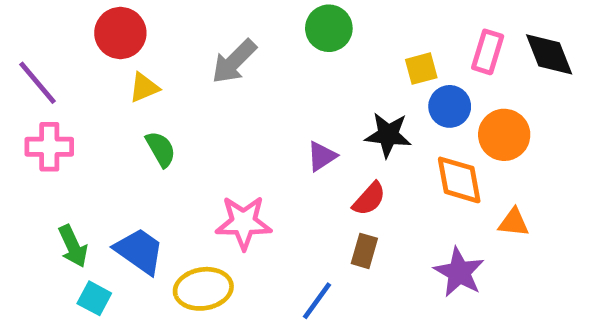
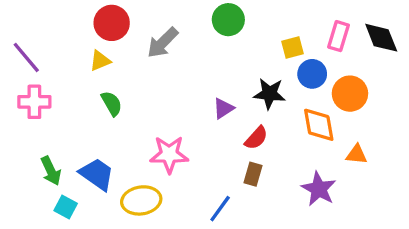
red circle: (120, 33) -> (112, 23), moved

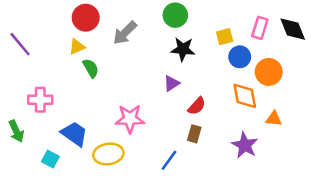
black star: (269, 94) -> (183, 49), moved
pink cross: (34, 102) -> (40, 100), moved
green semicircle: (112, 103) -> (91, 68), moved
green arrow: (51, 171) -> (16, 131), moved

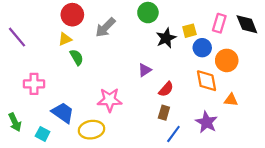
black star: (183, 49) -> (166, 38), moved, turned -30
green arrow: (16, 131) -> (15, 122), moved
blue line: (169, 160) -> (173, 134), moved

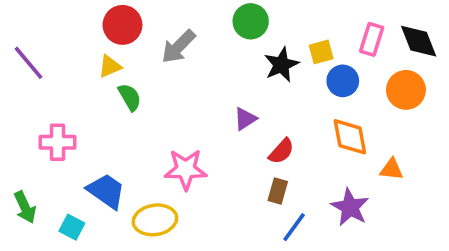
orange circle: (227, 60) -> (406, 90), moved

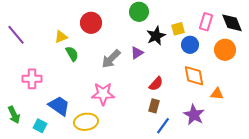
red circle: (122, 25) -> (91, 23), moved
gray arrow: (178, 47) -> (111, 59), moved
purple triangle: (245, 119) -> (137, 53), moved

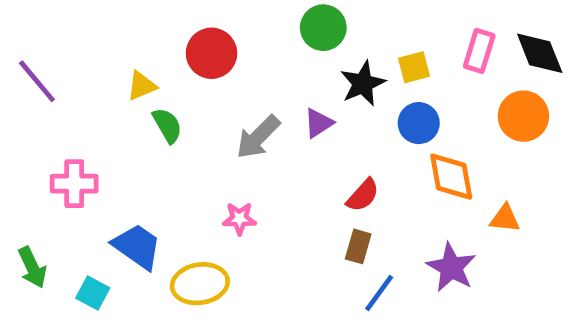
blue circle: (190, 45) -> (419, 123), moved
pink star: (103, 94) -> (239, 219), size x0.6

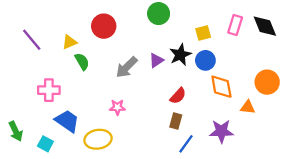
purple line: (37, 81) -> (32, 40), moved
black star: (363, 84) -> (180, 55), moved
orange circle: (523, 116) -> (267, 82), moved
pink cross: (74, 184) -> (49, 90), moved
purple star: (451, 267) -> (221, 131), turned -30

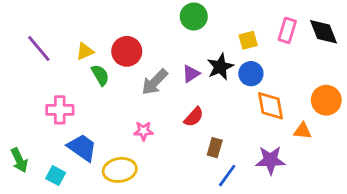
red circle: (104, 26) -> (127, 51), moved
red semicircle: (178, 96) -> (194, 117), moved

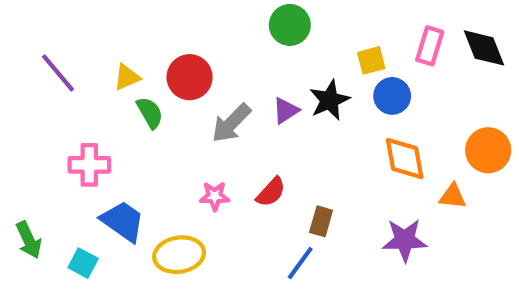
blue circle: (251, 74) -> (392, 96), moved
red semicircle: (194, 117) -> (271, 192), moved
blue line: (227, 176) -> (300, 263), moved

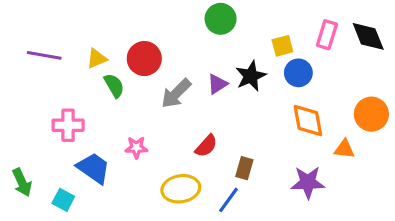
purple line: (58, 73) -> (44, 55), turned -40
pink star: (215, 196) -> (136, 147), moved
yellow ellipse: (179, 255) -> (181, 189), moved

